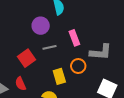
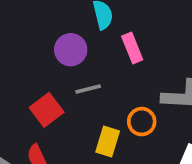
pink rectangle: (74, 38) -> (132, 48), moved
yellow rectangle: (59, 76) -> (108, 142), turned 35

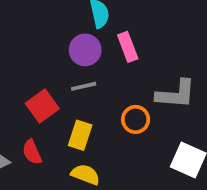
purple circle: (71, 50) -> (85, 50), moved
yellow rectangle: (108, 142) -> (80, 135), moved

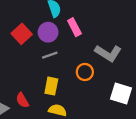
gray L-shape: (176, 94) -> (108, 53), turned 35
red square: (42, 106) -> (22, 34), moved

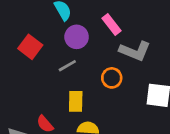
pink rectangle: (74, 27) -> (112, 25), moved
purple circle: (48, 32) -> (77, 37), moved

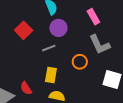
pink rectangle: (112, 25) -> (93, 17), moved
gray L-shape: (135, 51) -> (100, 45), turned 35

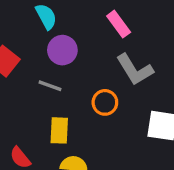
gray line: (49, 48) -> (50, 86), turned 48

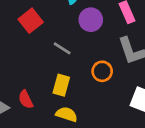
purple circle: (62, 50) -> (91, 20), moved

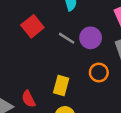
purple circle: (91, 20) -> (91, 38), moved
gray line: (62, 48) -> (67, 38), moved

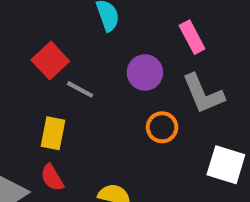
gray line: (67, 38) -> (80, 89), moved
yellow rectangle: (61, 85) -> (53, 133), moved

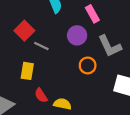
pink rectangle: (192, 37) -> (92, 14), moved
red semicircle: (52, 178) -> (41, 95), moved

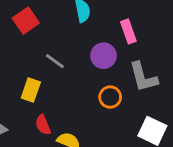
red square: (24, 31) -> (26, 21), moved

